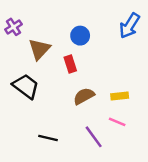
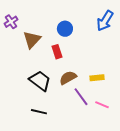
black trapezoid: (26, 86) -> (40, 81), moved
pink line: (117, 122) -> (102, 105), moved
purple line: (94, 137) -> (81, 97), moved

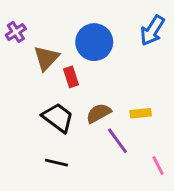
blue circle: (65, 29) -> (94, 42), size x1.6
red rectangle: (57, 52) -> (71, 77), moved
pink line: (102, 105) -> (158, 165), moved, turned 40

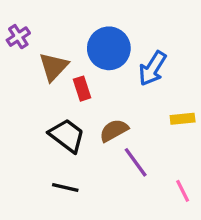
blue arrow: (152, 30) -> (152, 68), moved
yellow rectangle: (141, 113) -> (183, 119), moved

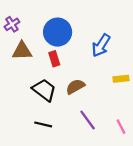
blue circle: (109, 48) -> (58, 32), moved
brown triangle: (54, 67) -> (22, 51), moved, turned 45
purple line: (136, 162) -> (88, 120), moved

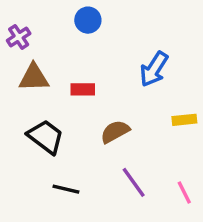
blue circle: (58, 32) -> (88, 20), moved, size x0.6
red rectangle: (54, 59) -> (83, 89), turned -72
black trapezoid: (44, 90) -> (46, 137), moved

